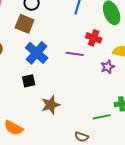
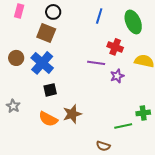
blue cross: (37, 53) -> (42, 63), moved
purple star: (108, 67) -> (117, 76), moved
orange semicircle: (14, 128) -> (48, 119), moved

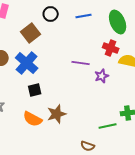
black circle: (53, 12) -> (51, 14), moved
blue line: (99, 16) -> (84, 16), turned 63
brown square: (46, 33) -> (31, 33), turned 30
red cross: (115, 47) -> (111, 48), moved

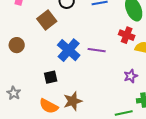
blue cross: (27, 63) -> (69, 50), moved
purple star: (102, 76) -> (131, 76), moved

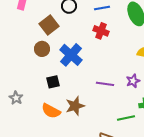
red cross: (127, 35) -> (101, 31), moved
brown circle: (17, 45) -> (42, 49), moved
purple line: (97, 50) -> (105, 84), moved

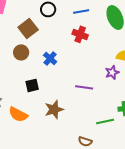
blue cross: (71, 55) -> (50, 58), size x0.6
purple star: (133, 81) -> (112, 72), moved
orange semicircle: (51, 111) -> (18, 114), moved

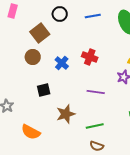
red cross: (80, 34) -> (90, 57), moved
orange semicircle: (18, 114) -> (31, 132), moved
green line: (105, 121) -> (95, 126), moved

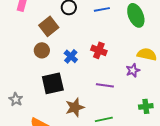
black square: (44, 90) -> (53, 83), size x1.6

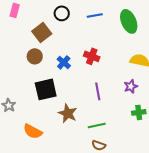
purple star: (133, 70) -> (131, 86), moved
purple line: (105, 85) -> (98, 91), turned 72
brown star: (75, 107) -> (68, 113), turned -30

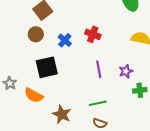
purple star: (131, 86) -> (126, 71), moved
brown star: (68, 113) -> (62, 114), moved
orange semicircle: (33, 131) -> (34, 95), moved

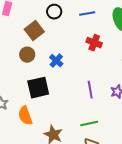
red cross: (93, 34) -> (94, 43), moved
orange semicircle: (34, 95) -> (25, 116), turned 42

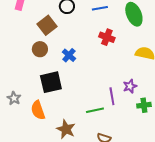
purple line: (90, 90) -> (112, 96), moved
green line: (89, 124) -> (95, 110), moved

